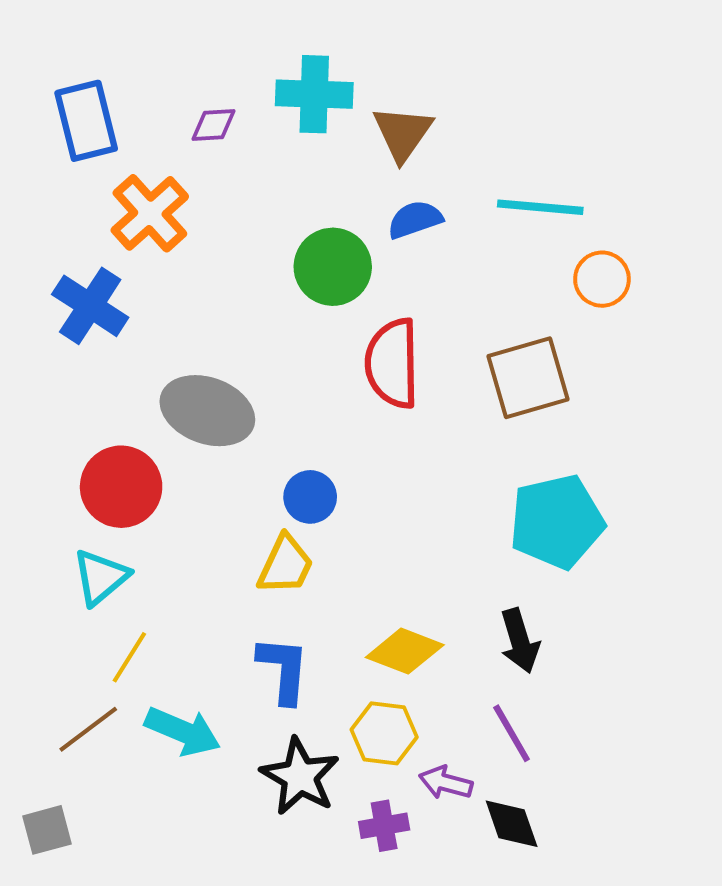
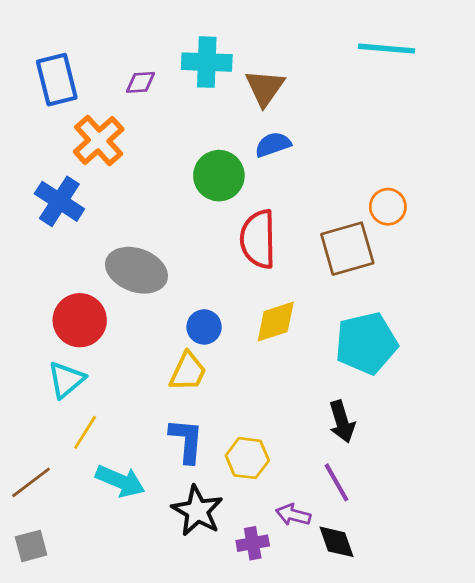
cyan line: (540, 207) -> (387, 49), moved
orange circle: (602, 279) -> (388, 207), moved
yellow diamond: (405, 651) -> (276, 322), moved, turned -39
brown line: (88, 729) -> (31, 482), moved
yellow hexagon: (384, 733) -> (247, 458), moved

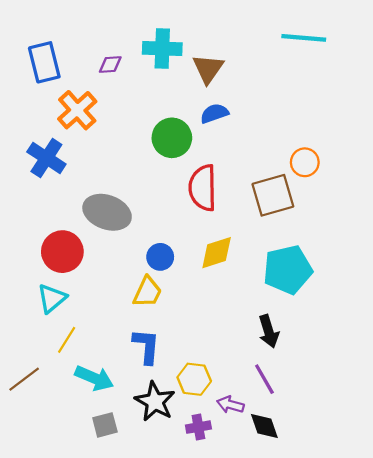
yellow hexagon: (247, 458) -> (194, 379), moved
gray square: (31, 546) -> (105, 425), moved

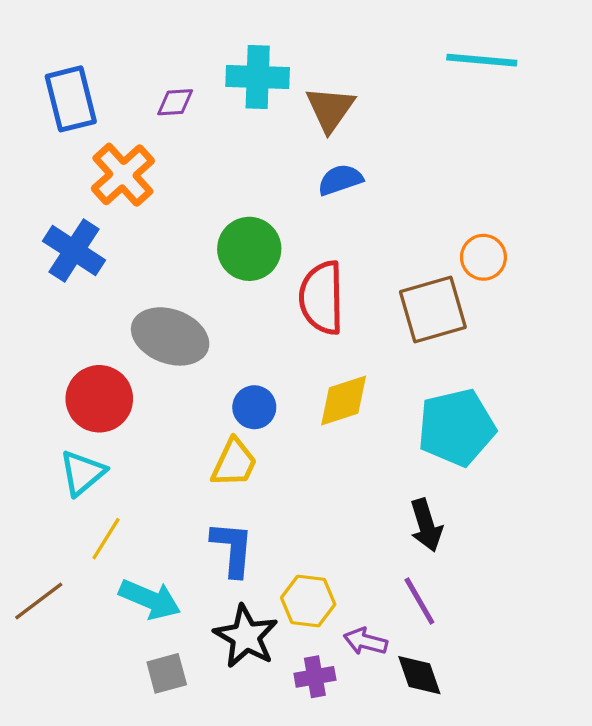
green circle: (172, 138) -> (249, 249), moved

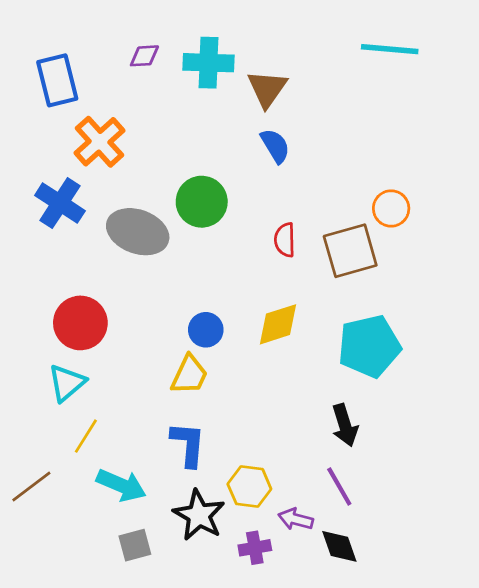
purple diamond: (175, 102) -> (144, 56), moved
blue semicircle: (340, 180) -> (275, 146), turned 78
red semicircle: (322, 298) -> (285, 240), moved, size x0.6
gray ellipse: (170, 336) -> (138, 232), moved

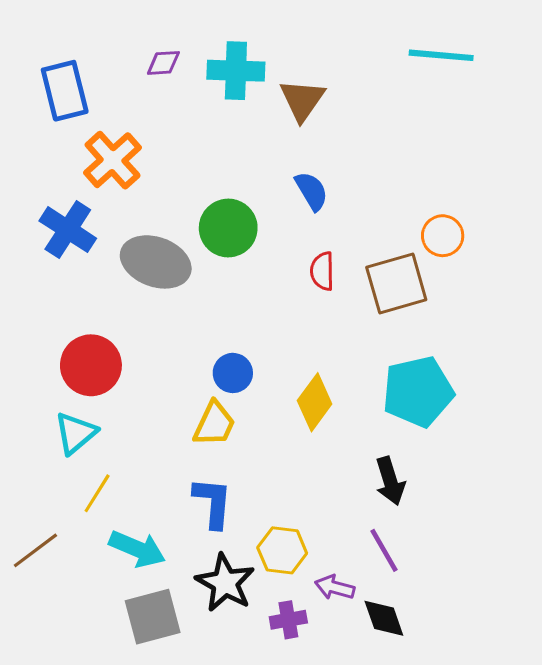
blue semicircle: (275, 146) -> (311, 191), moved
yellow diamond: (278, 324) -> (315, 402), moved, turned -36
gray square: (135, 545) -> (153, 617), size x1.5

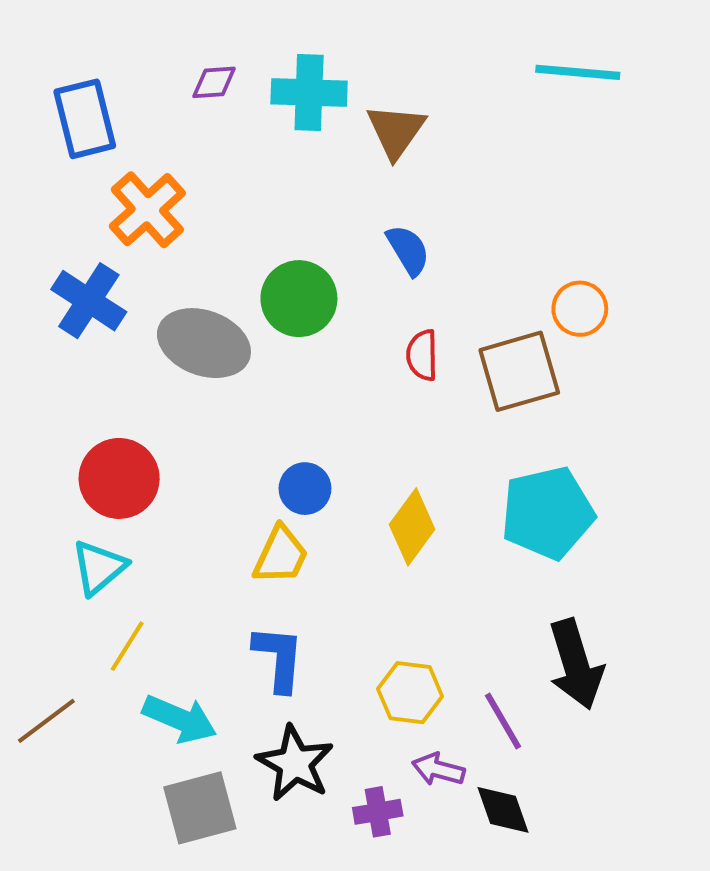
black arrow: (390, 481) -> (576, 664), moved, size x1.4
yellow hexagon: (282, 550) -> (410, 693), moved

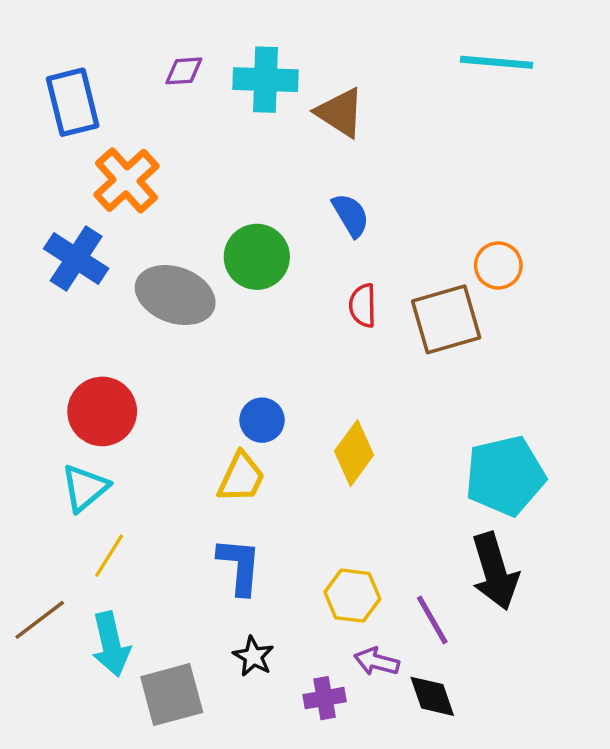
brown triangle: (396, 131) -> (340, 113), turned -32
cyan pentagon: (547, 513) -> (505, 476), moved
cyan arrow: (180, 719) -> (111, 644), moved, turned 54
black star: (295, 763) -> (253, 656), size x0.6

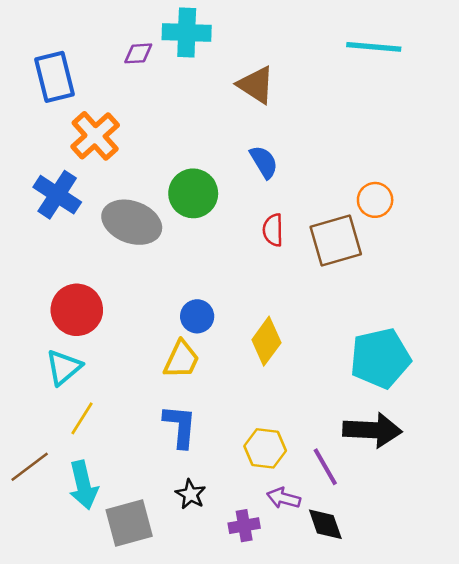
cyan cross: (265, 80) -> (187, 32), moved
black arrow: (495, 571) -> (372, 430), turned -70

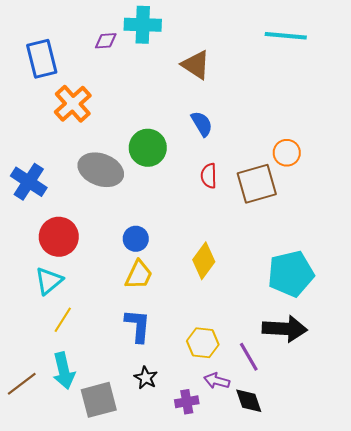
blue cross: (57, 195) -> (29, 182), moved
blue circle: (197, 316) -> (136, 239), moved
brown line: (30, 467) -> (22, 384), moved

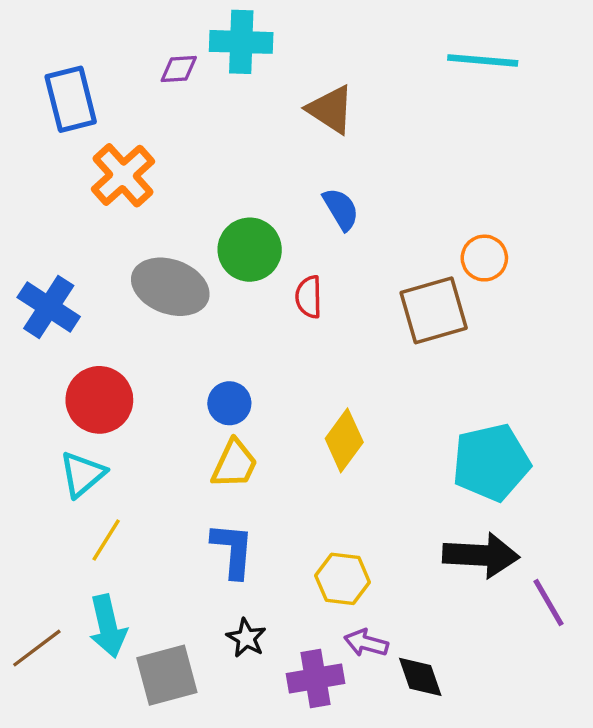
red semicircle: (209, 176) -> (309, 297), moved
purple line: (249, 357) -> (549, 603), moved
purple cross: (187, 402) -> (315, 679), size x1.4

